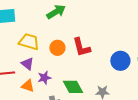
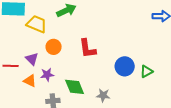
yellow trapezoid: (29, 42) -> (37, 24), moved
orange circle: (57, 48) -> (54, 47), moved

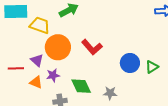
orange circle: (54, 47) -> (58, 47), size x1.6
red L-shape: (87, 49) -> (92, 47), turned -30

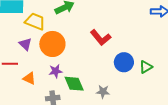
red L-shape: (92, 47) -> (101, 38), moved
purple triangle: (37, 60) -> (25, 44), moved
purple star: (53, 75) -> (56, 71), moved

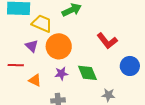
green diamond: (74, 84) -> (87, 73), moved

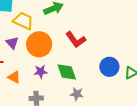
red L-shape: (107, 41) -> (76, 40), moved
gray star: (108, 95) -> (77, 94), moved

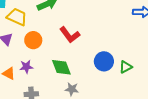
orange circle: (39, 44) -> (33, 40), size x0.7
purple star: (41, 72) -> (26, 67), moved

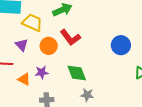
red L-shape: (70, 35) -> (70, 37), moved
blue circle: (104, 61) -> (121, 45), moved

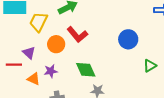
yellow trapezoid: (32, 23) -> (38, 22), turned -85
purple triangle: (22, 45) -> (29, 53), moved

